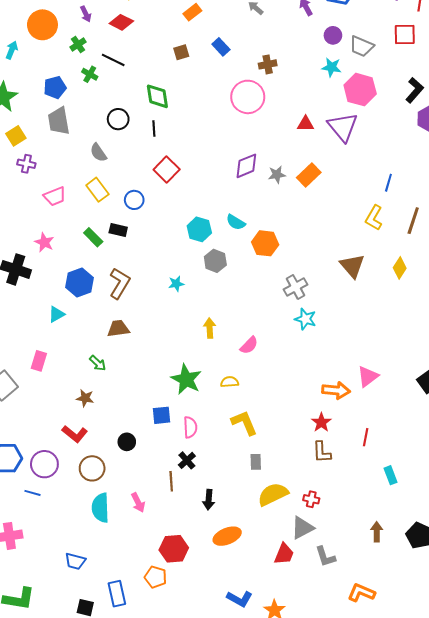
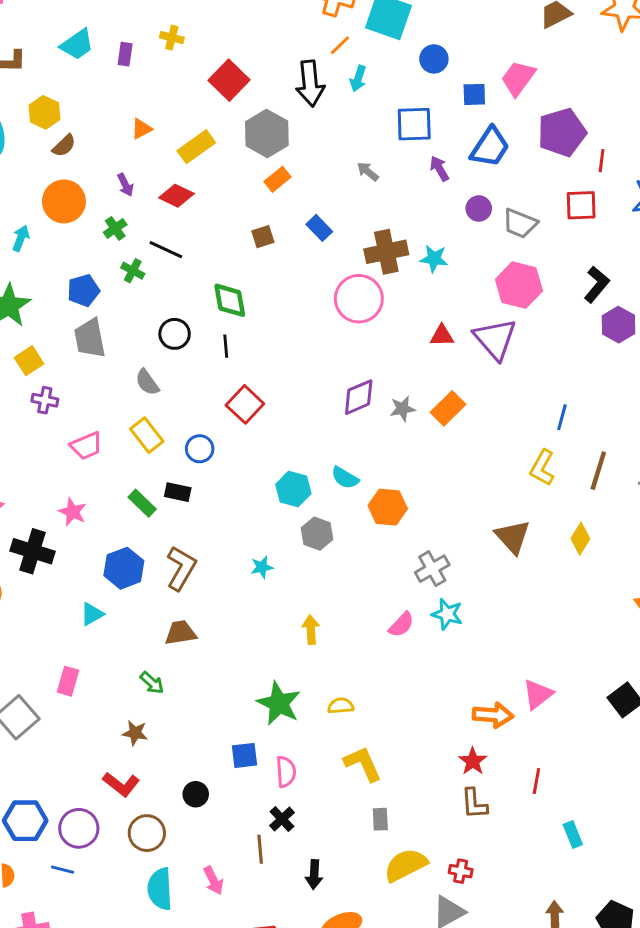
brown cross: (268, 64) -> (386, 252), size x1.6
cyan star: (332, 67) -> (434, 259), moved
pink semicircle: (249, 345) -> (401, 625), moved

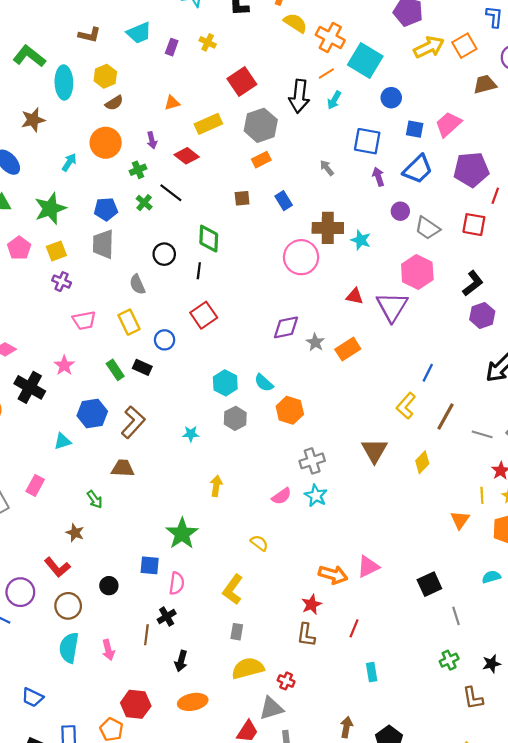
gray star: (403, 409) -> (315, 342), turned 30
yellow semicircle: (341, 706) -> (259, 543), moved, turned 30
yellow L-shape: (363, 764) -> (233, 589), turned -132

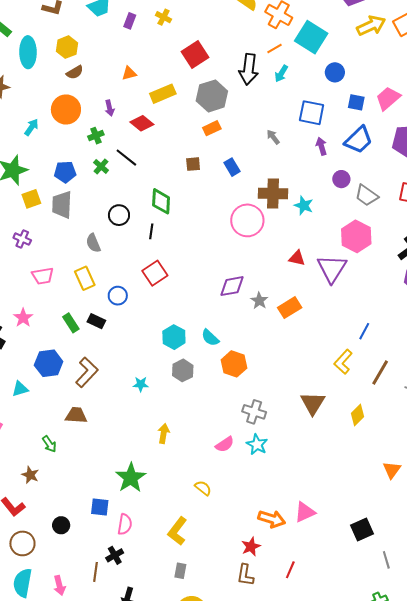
yellow square: (56, 251) -> (31, 199), moved
gray cross: (312, 461) -> (254, 412), turned 35

